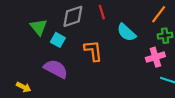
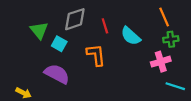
red line: (102, 12) -> (105, 26), moved
orange line: (159, 14) -> (164, 17), turned -60

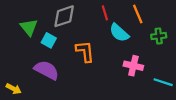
orange line: (164, 17) -> (138, 14), moved
red line: (105, 26) -> (105, 13), moved
pink cross: (161, 62) -> (133, 66), moved, turned 30

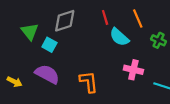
green cross: (159, 36) -> (159, 40), turned 32
orange L-shape: (85, 51) -> (89, 82), moved
yellow arrow: (14, 89) -> (14, 82), moved

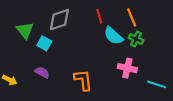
green cross: (159, 40) -> (136, 39), moved
purple semicircle: (47, 74) -> (42, 72), size x0.6

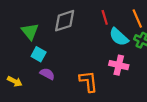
cyan square: (44, 43) -> (39, 54), moved
pink cross: (127, 68) -> (119, 65), moved

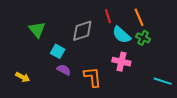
gray diamond: (65, 21) -> (82, 31), moved
cyan square: (39, 54) -> (58, 51), moved
purple semicircle: (47, 74) -> (64, 70), moved

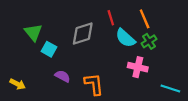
green cross: (143, 38) -> (149, 41), turned 32
cyan square: (58, 51) -> (49, 49), moved
pink cross: (121, 62) -> (138, 67), moved

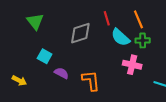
green triangle: (33, 32) -> (35, 21), moved
green cross: (149, 41) -> (143, 40), turned 32
cyan square: (49, 49) -> (45, 56), moved

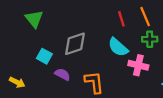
red line: (107, 18) -> (121, 19), moved
gray diamond: (80, 33) -> (75, 44), moved
cyan semicircle: (121, 37) -> (118, 47), moved

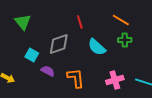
orange line: (145, 17) -> (121, 20), turned -36
red line: (121, 19) -> (80, 22), moved
pink cross: (138, 65) -> (115, 80), moved, turned -30

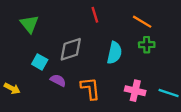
red line: (80, 22) -> (95, 15), moved
cyan semicircle: (97, 47) -> (114, 53), turned -120
pink cross: (115, 80) -> (135, 91), turned 30

